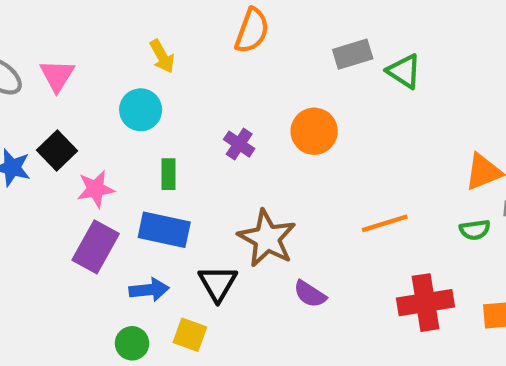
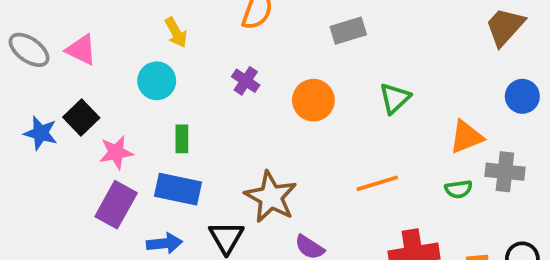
green triangle: (404, 71) -> (395, 98), moved, turned 44
pink triangle: (57, 76) -> (81, 50), turned -36
purple cross: (239, 144) -> (246, 81), moved

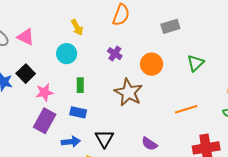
blue rectangle: (178, 189) -> (78, 112), size x0.7
brown star: (271, 197) -> (128, 92), moved

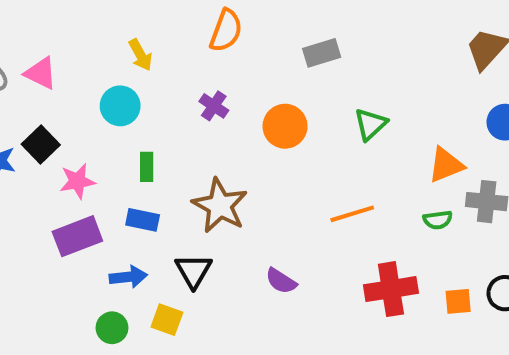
brown star: (128, 92) -> (220, 206), moved
purple rectangle: (45, 121) -> (77, 236), turned 40

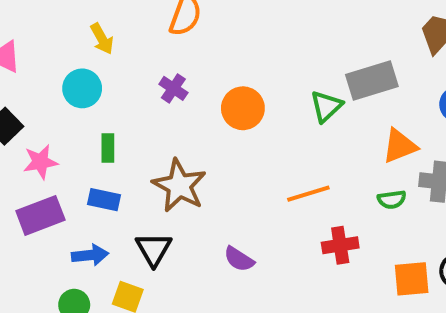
gray rectangle: (322, 53) -> (372, 80), moved, size x1.4
red cross: (391, 289) -> (340, 245), moved, size x0.7
orange square: (458, 301) -> (412, 279), size x1.4

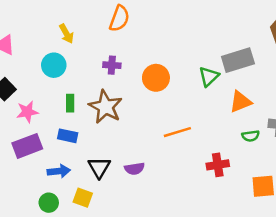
purple cross: (173, 88) -> (112, 65), turned -30
orange triangle: (400, 146) -> (240, 102), moved
brown star: (179, 186) -> (105, 107), moved
orange line: (308, 194) -> (177, 132), moved
purple semicircle: (239, 259) -> (134, 169), moved, turned -42

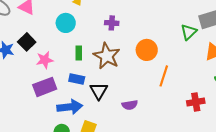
orange circle: (156, 78) -> (147, 50), moved
orange line: (177, 132) -> (164, 76), turned -55
black triangle: (99, 167) -> (99, 91), moved
blue arrow: (59, 171) -> (70, 107), size x1.4

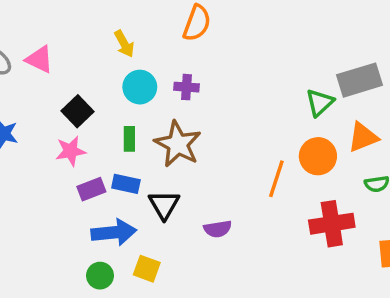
cyan circle: (66, 23) -> (140, 87), moved
black square: (27, 42) -> (78, 111), moved
orange circle: (147, 50) -> (318, 156), moved
purple rectangle: (45, 87) -> (91, 189), moved, size x0.7
red cross: (196, 102) -> (332, 224), size x1.4

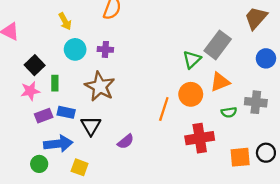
gray rectangle: (359, 80) -> (218, 45), turned -36
green rectangle: (129, 139) -> (55, 83), moved
purple semicircle: (218, 229) -> (126, 141), turned -30
green circle: (100, 276) -> (39, 164), moved

